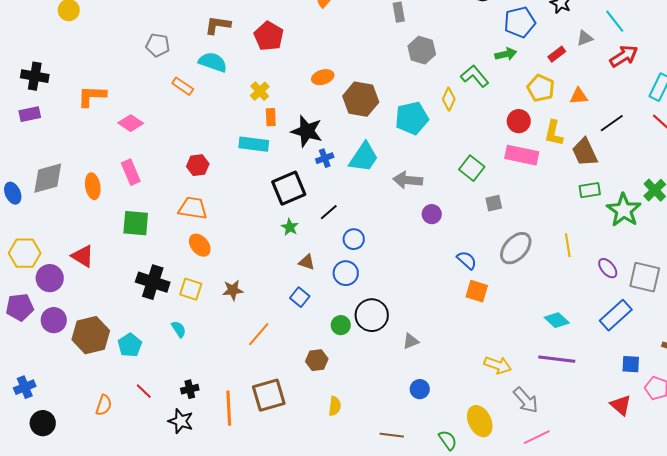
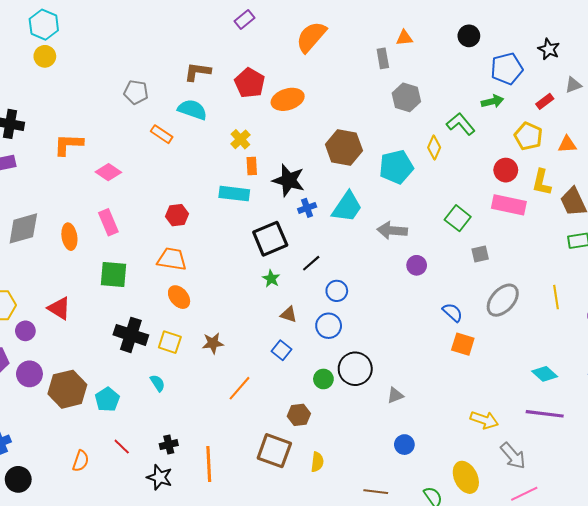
orange ellipse: (323, 77) -> (288, 99), moved, size x1.4
purple circle: (50, 278) -> (25, 331), size x0.7
brown square: (269, 395) -> (274, 451), moved, turned 36

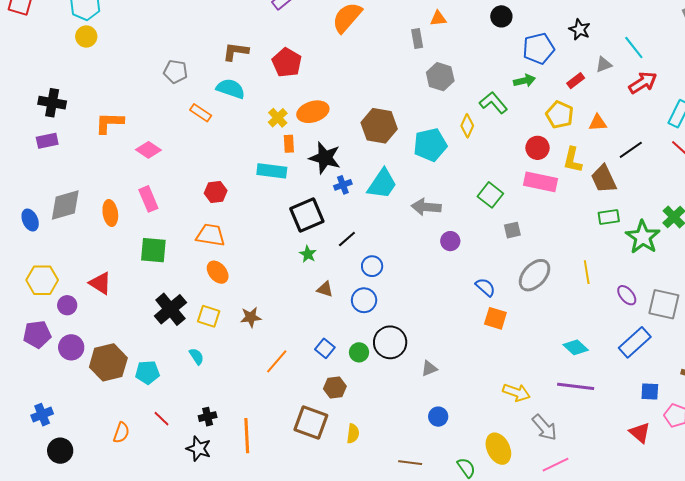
orange ellipse: (288, 99) -> (313, 112), moved
black cross: (131, 335) -> (170, 309), turned 32
blue square: (281, 350) -> (325, 348), moved
cyan pentagon: (107, 399) -> (147, 372), turned 30

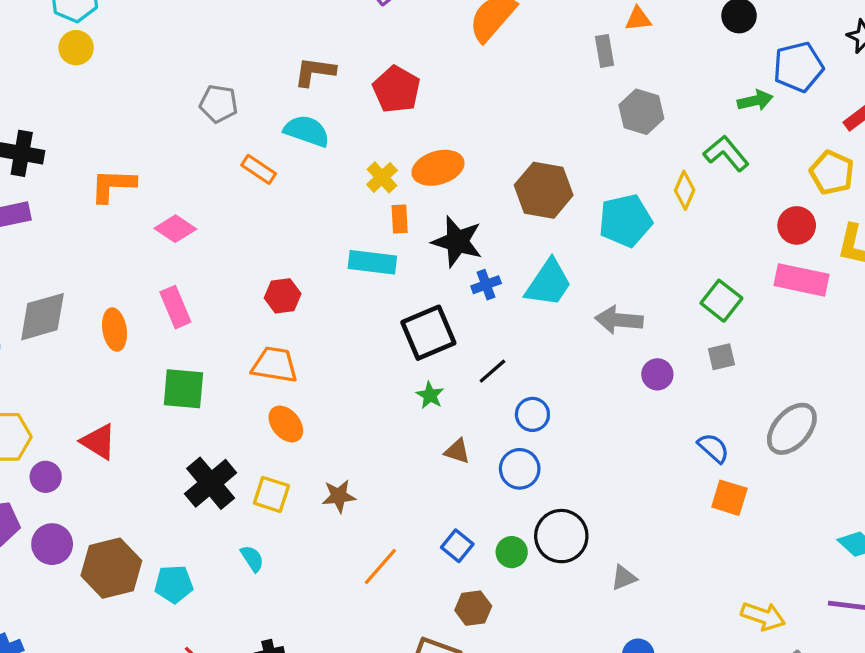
green arrow: (524, 81) -> (755, 101), moved
gray square: (512, 230) -> (721, 357), moved

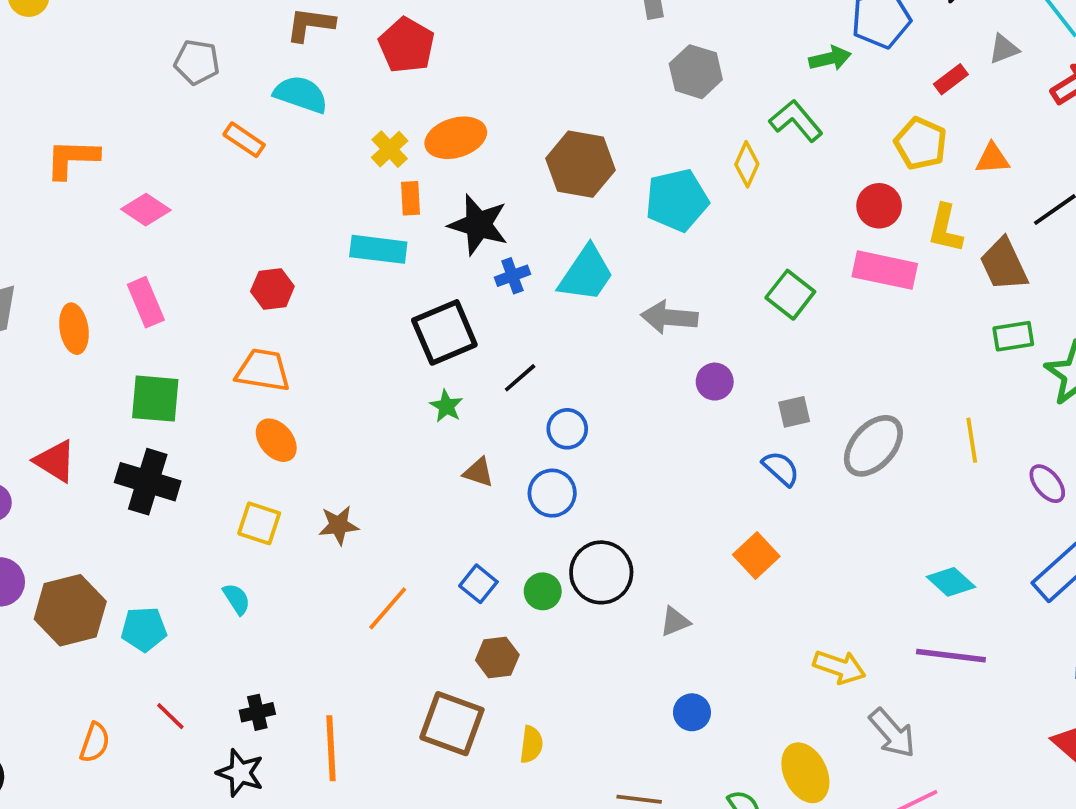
gray square: (721, 357) -> (794, 412), moved
black cross: (211, 483) -> (148, 482), moved, turned -33
orange square: (729, 498) -> (756, 555), moved, turned 30

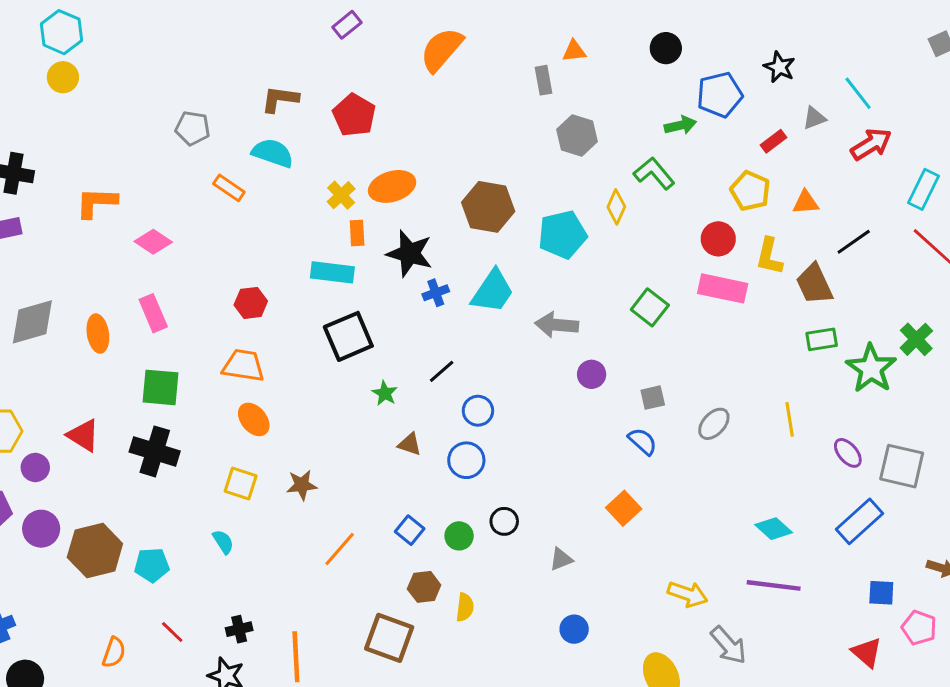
black square: (444, 332) -> (348, 336), moved
gray ellipse: (873, 446) -> (714, 424), size x0.7
black circle: (601, 572) -> (504, 521), size x0.6
yellow semicircle: (531, 744) -> (465, 607), moved

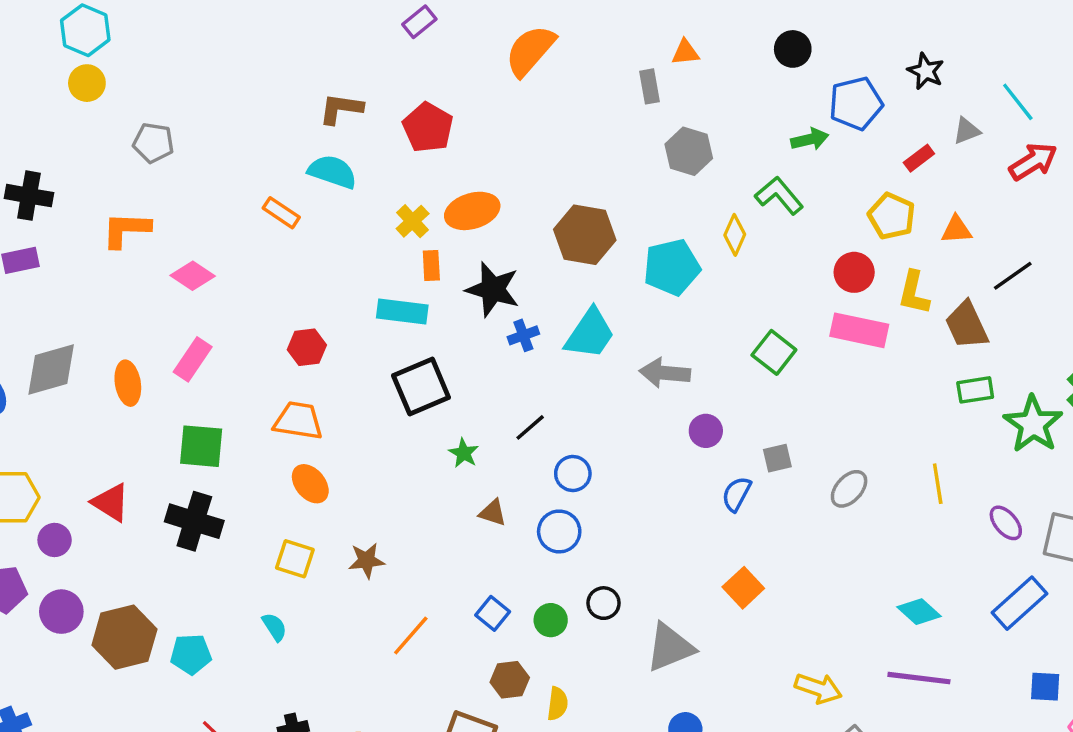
gray pentagon: (193, 128) -> (153, 143), moved
pink rectangle: (153, 313) -> (193, 359), turned 57
blue semicircle: (643, 441) -> (736, 494), moved, turned -104
gray triangle: (561, 559) -> (670, 647), size x1.8

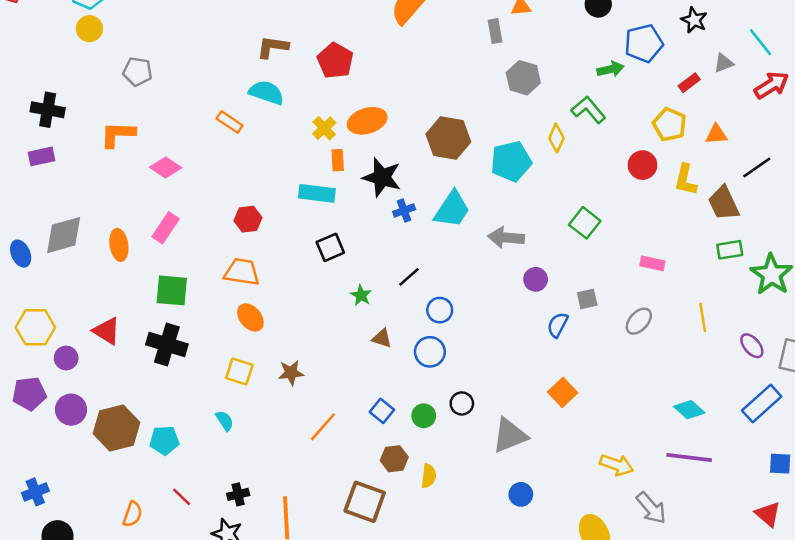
pink rectangle: (859, 330) -> (652, 263), moved, size x0.6
black square: (421, 387) -> (330, 247), size x0.7

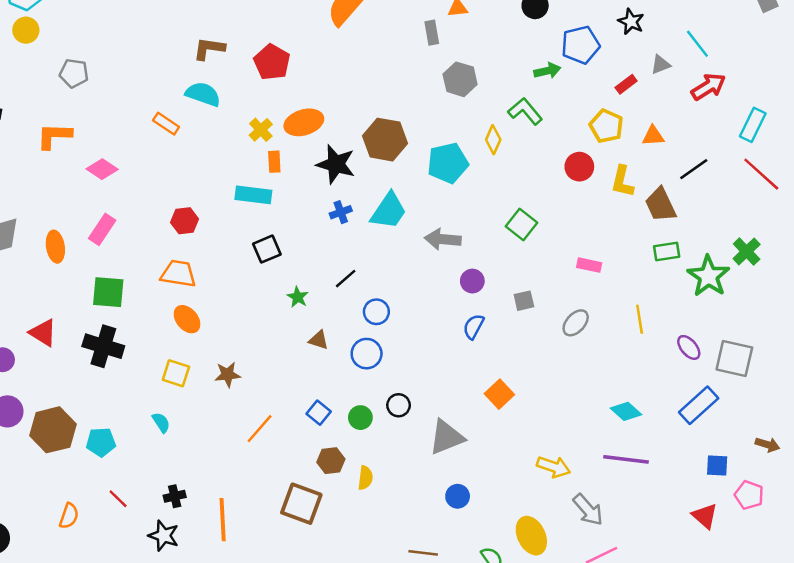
black star: (382, 177) -> (336, 164), moved
blue semicircle: (558, 325) -> (474, 327), moved

